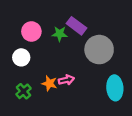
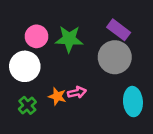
purple rectangle: (77, 26) -> (119, 30), moved
green star: (60, 34) -> (69, 39), size x1.5
white circle: (21, 57) -> (25, 66), size x1.5

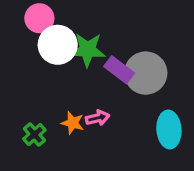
purple rectangle: (119, 30) -> (119, 70), moved
pink circle: (37, 36) -> (39, 18), moved
white circle: (25, 66) -> (58, 45), moved

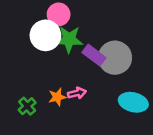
pink circle: (39, 18) -> (59, 14), moved
orange star: (73, 123) -> (57, 97), turned -30
cyan ellipse: (169, 130) -> (133, 102), turned -72

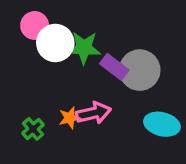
pink circle: (59, 14) -> (35, 25), moved
pink arrow: (77, 93) -> (94, 113), size x1.5

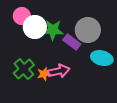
gray circle: (140, 70) -> (88, 30), moved
cyan ellipse: (162, 124) -> (102, 58), moved
green cross: (33, 129) -> (24, 69), moved, size x1.5

